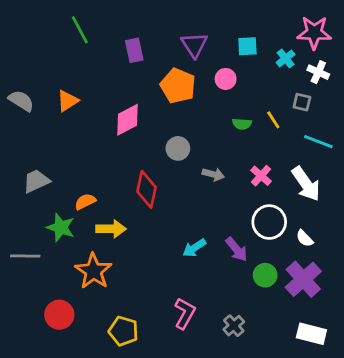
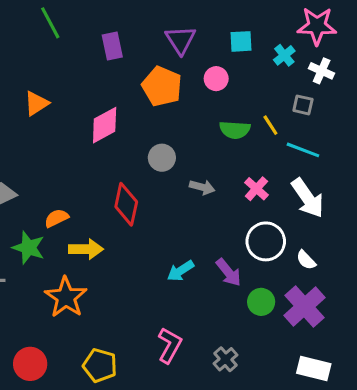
green semicircle: (242, 124) -> (235, 130), size x1.4
cyan line: (318, 142) -> (303, 150), moved
red circle: (59, 315) -> (30, 364), moved

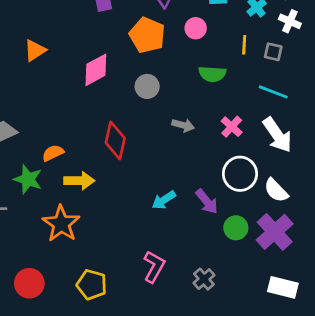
yellow line: (270, 125) -> (244, 45), moved, turned 36
gray circle: (162, 158) -> (147, 86), moved
white semicircle: (306, 260) -> (276, 190), size x1.4

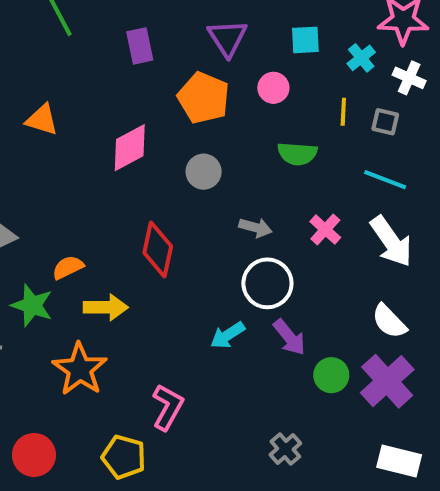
orange triangle: (35, 50) -> (42, 120), turned 50
white circle: (240, 174) -> (267, 283), moved
pink L-shape: (154, 267) -> (168, 407), moved

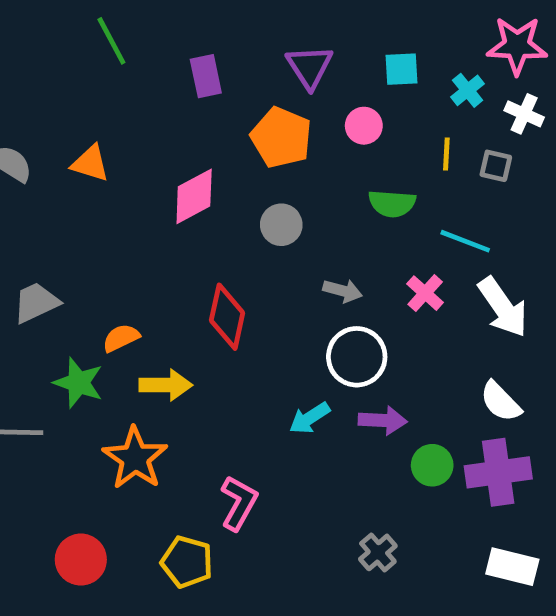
cyan line: (385, 180) -> (465, 241), moved
purple arrow: (289, 337) -> (383, 420), turned -48
purple cross: (387, 381) -> (498, 472), turned 34

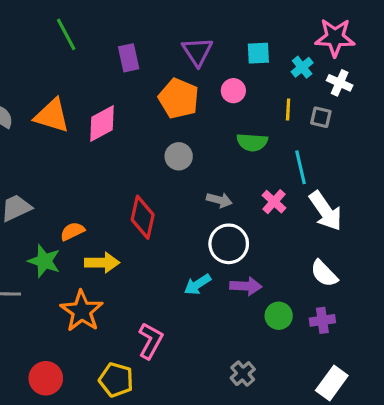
orange triangle: (90, 163) -> (52, 116), size x1.4
pink diamond: (194, 196) -> (102, 123), moved
cyan line: (465, 241) -> (301, 167), turned 56
purple cross: (498, 472) -> (322, 320), size x0.6
white rectangle: (512, 567) -> (332, 383), turned -68

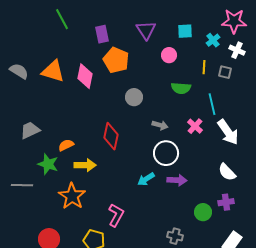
orange pentagon: (179, 98) -> (116, 60), moved
pink diamond: (102, 123) -> (85, 76), turned -50
green circle: (279, 316) -> (203, 212), moved
gray cross: (243, 374) -> (175, 236), turned -35

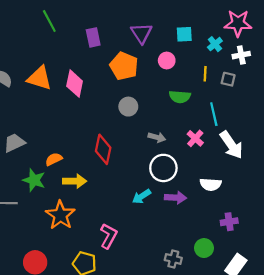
white cross: (237, 50) -> (241, 55), turned -35
orange pentagon: (116, 60) -> (124, 66), moved
white semicircle: (227, 172) -> (211, 184), moved, turned -42
green circle: (203, 212) -> (204, 248), moved

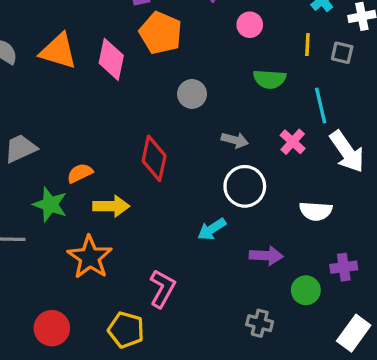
orange pentagon: (124, 66) -> (161, 33), moved
purple arrow: (175, 198) -> (266, 256), moved
green circle: (204, 248) -> (306, 290), moved

